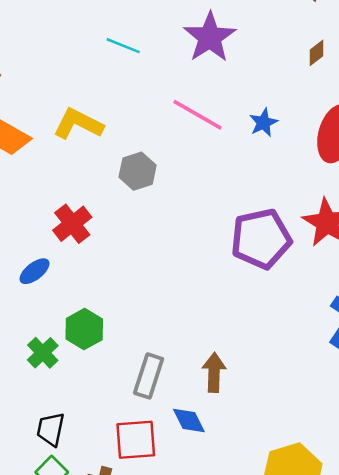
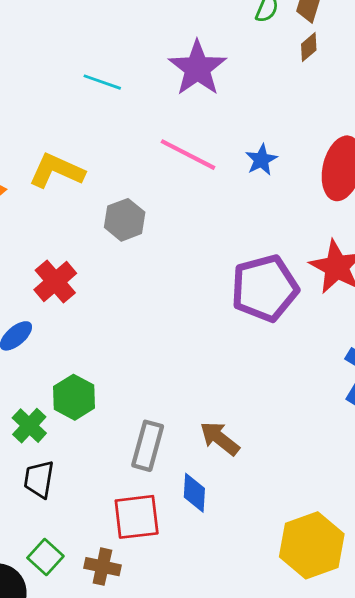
brown diamond: (316, 53) -> (309, 47), moved
brown arrow: (214, 372) -> (220, 438), turned -51
blue diamond: (189, 420) -> (194, 493), turned 33
black trapezoid: (51, 429) -> (39, 479), moved

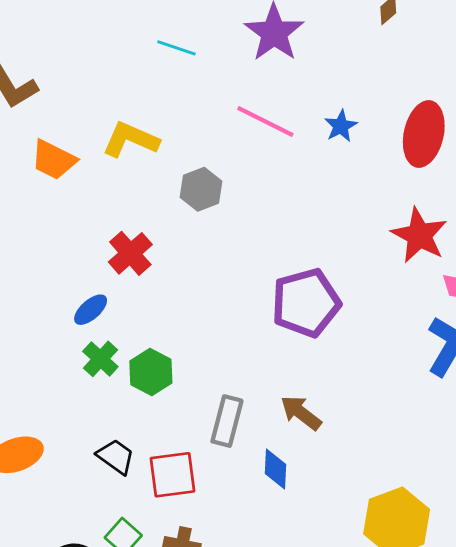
purple pentagon: (265, 288) -> (306, 303), moved
green cross: (29, 426) -> (100, 359), moved
black trapezoid: (39, 479) -> (116, 457), turned 117
red square: (137, 517) -> (172, 475), moved

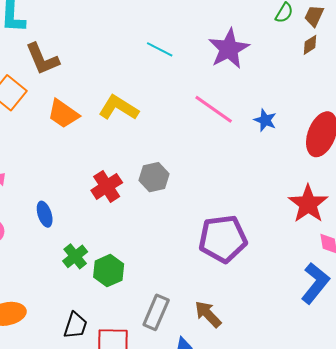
blue star: (341, 126) -> (265, 120), turned -30
gray hexagon: (201, 189) -> (154, 177), moved
blue ellipse: (91, 310) -> (45, 214), moved, turned -75
black trapezoid: (116, 457) -> (76, 325), turned 64

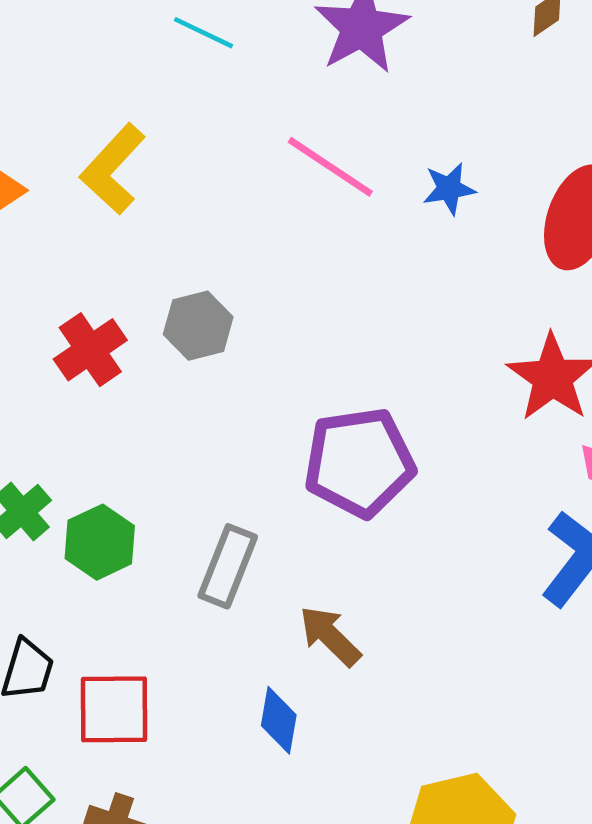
yellow L-shape: (119, 108) -> (113, 169), turned -78
blue star: (265, 120) -> (449, 189), turned -30
gray rectangle: (156, 312) -> (228, 566), moved

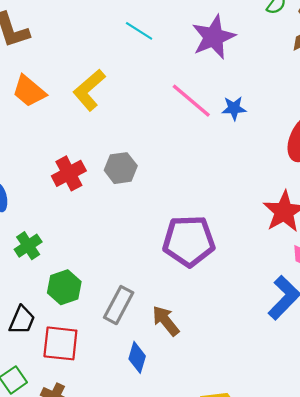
blue star: (449, 189) -> (234, 108), moved
green hexagon: (100, 542) -> (64, 287), moved
gray rectangle: (228, 566) -> (119, 305), moved

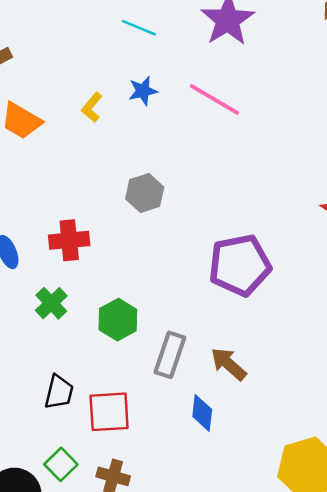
yellow L-shape: (89, 90) -> (92, 107), size x0.6
blue star: (234, 108) -> (143, 91), moved
red cross: (69, 173) -> (69, 240), moved, turned 32
green hexagon: (64, 287) -> (118, 320), moved

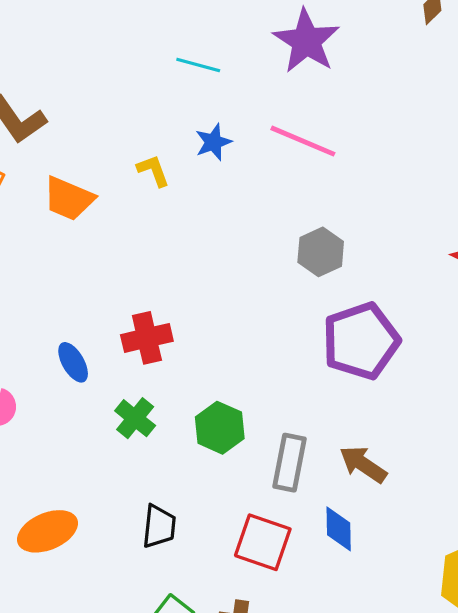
yellow L-shape: (92, 107) -> (153, 171), turned 128
gray hexagon: (145, 193) -> (321, 252), moved
red square: (109, 412) -> (263, 542), moved, turned 30

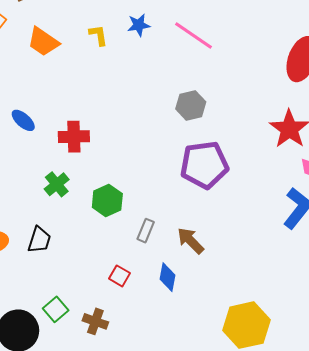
blue ellipse: (73, 362) -> (23, 120), moved, turned -30
gray rectangle: (289, 463) -> (146, 231), size x0.7
black trapezoid: (159, 526) -> (39, 240), moved
red square: (263, 542) -> (120, 276), size x0.6

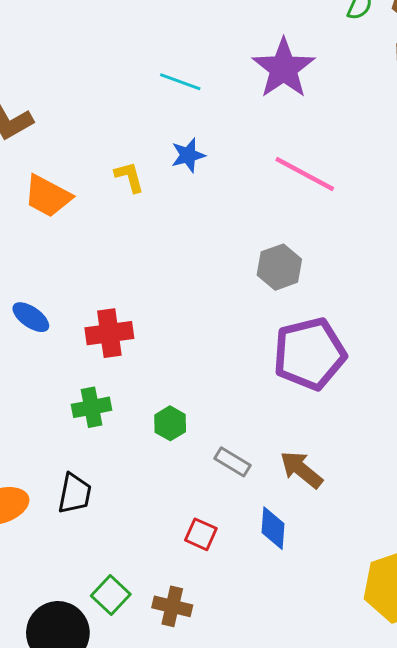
pink line: (193, 35) -> (305, 174), moved
green cross: (57, 184) -> (92, 407), turned 35
green hexagon: (107, 201) -> (170, 423), size x0.7
gray rectangle: (146, 231) -> (233, 462), turned -75

